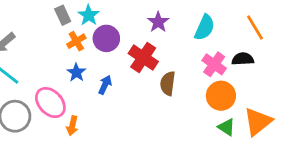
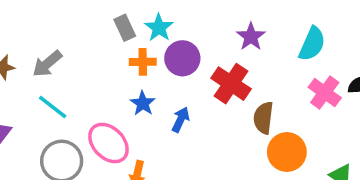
orange cross: (76, 41) -> (143, 62), turned 30
orange circle: (221, 96) -> (287, 152), moved

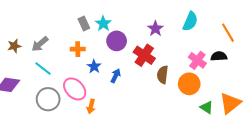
cyan semicircle: (312, 44) -> (190, 21), moved
orange cross: (143, 62) -> (78, 49), moved
orange circle: (287, 152) -> (189, 84), moved

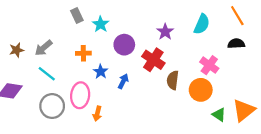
gray rectangle: (84, 24) -> (77, 16), moved
cyan star: (103, 24) -> (101, 24), moved
orange line: (228, 33) -> (237, 16), moved
black semicircle: (219, 56) -> (236, 44), moved
pink ellipse: (75, 89) -> (80, 95), turned 50

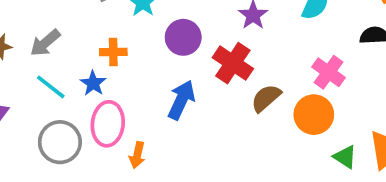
blue star: (101, 72) -> (93, 83), moved
brown semicircle: (173, 80) -> (266, 98), turned 42
blue arrow: (123, 81) -> (181, 100), size x1.5

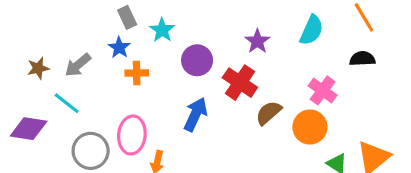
blue star: (93, 83) -> (119, 48), moved
cyan line: (51, 87) -> (67, 103), moved

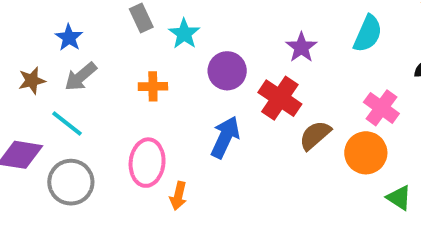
blue star: (119, 48) -> (69, 38), moved
gray circle: (91, 151) -> (71, 182), moved

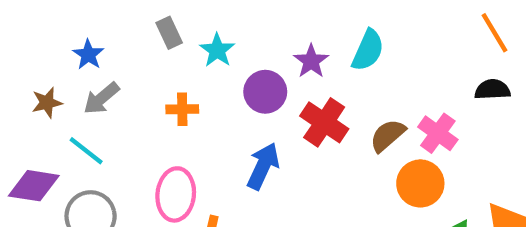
cyan semicircle: (368, 34) -> (368, 50), moved
purple star: (301, 47) -> (311, 61), moved
brown semicircle: (315, 135) -> (388, 135), moved

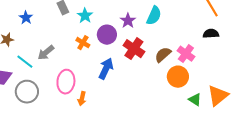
gray arrow: (101, 98) -> (46, 53), moved
orange cross: (182, 109) -> (83, 43), moved, turned 32

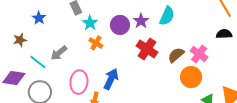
cyan star: (85, 16) -> (90, 23), moved
purple circle: (107, 35) -> (120, 25), moved
blue arrow: (106, 69) -> (111, 79), moved

